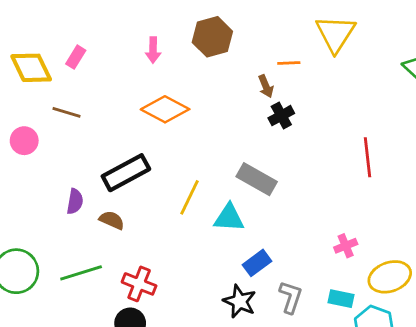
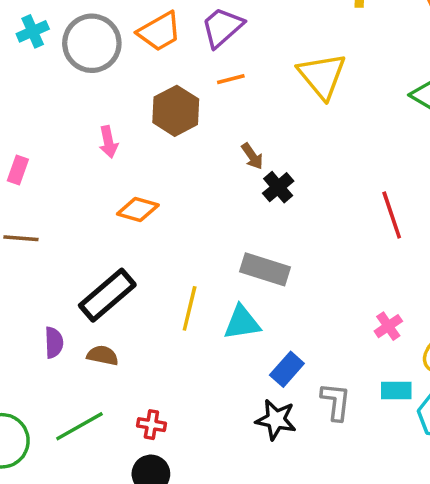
orange line: (289, 63) -> (231, 79), moved
orange diamond: (165, 109) -> (138, 209), size x0.7
red cross: (139, 284) -> (151, 425), size x0.7

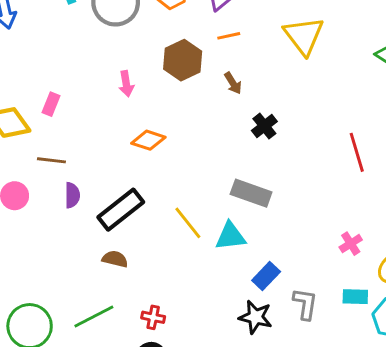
brown arrow: (252, 156) -> (233, 83), moved
yellow line: (190, 308) -> (188, 223), turned -54
purple semicircle: (54, 342) -> (72, 195), moved

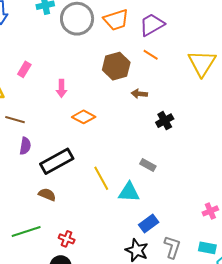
orange line: (229, 36) -> (151, 55), turned 35
brown arrow: (233, 83) -> (139, 94), moved, turned 119
pink arrow: (126, 84) -> (62, 88), moved
pink rectangle: (51, 104) -> (24, 69), moved
gray rectangle: (251, 193) -> (148, 165), size x0.6

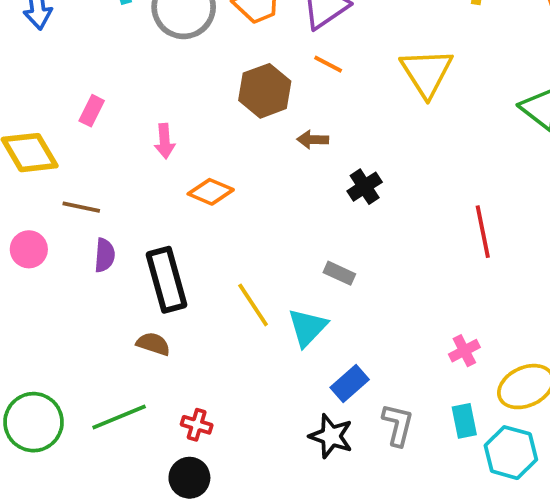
black rectangle: (57, 161) -> (167, 280), turned -72
cyan triangle: (129, 192) -> (307, 327), turned -45
cyan rectangle: (207, 248) -> (464, 421), turned 72

